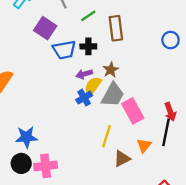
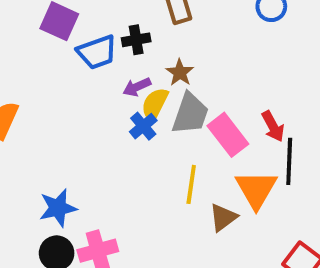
red arrow: (170, 112) -> (273, 126), moved
orange triangle: (144, 145) -> (256, 189), size x1.6

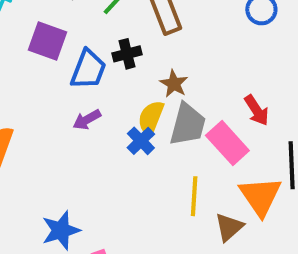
blue trapezoid: (97, 52) -> (88, 69), turned -45
purple arrow: (137, 87) -> (87, 120), moved
red arrow: (273, 126) -> (257, 110), moved

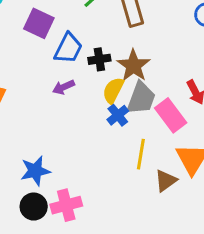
black cross: (127, 54) -> (99, 59), moved
brown star: (174, 84) -> (133, 66), size x1.5
blue cross: (141, 141) -> (118, 115), moved

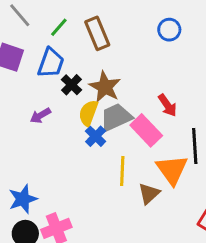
blue trapezoid: (68, 48) -> (51, 63), moved
black cross: (99, 59) -> (71, 85), turned -30
gray trapezoid: (141, 98) -> (116, 117), turned -128

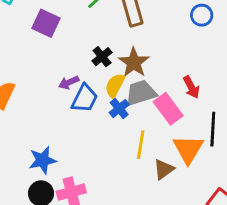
blue trapezoid: (51, 63) -> (85, 98), moved

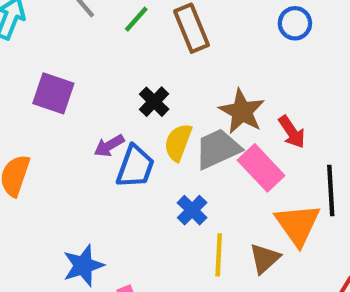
purple square: (46, 23) -> (53, 93), moved
brown star: (134, 63) -> (242, 111), moved
blue cross: (119, 109) -> (192, 210), moved
yellow line: (141, 145) -> (219, 255), moved

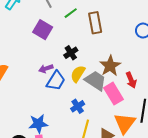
purple square: (53, 93) -> (43, 30), moved
gray trapezoid: (218, 149) -> (95, 81), turned 45
blue star: (83, 266) -> (38, 124), moved

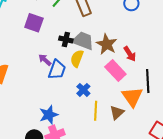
black cross: (71, 53) -> (66, 40), turned -32
purple arrow: (46, 69) -> (45, 60), turned 72
gray trapezoid: (95, 81) -> (83, 41), moved

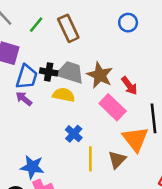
yellow semicircle: (77, 58) -> (64, 95), turned 84
blue trapezoid: (57, 70) -> (27, 77), moved
blue star: (49, 115) -> (32, 167), turned 30

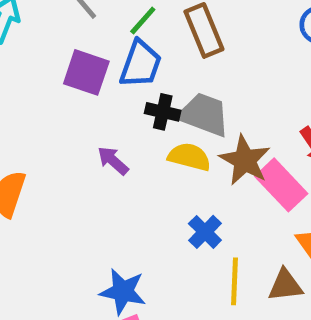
brown star: (100, 75) -> (245, 160), moved
blue trapezoid: (27, 77) -> (141, 64), moved
brown triangle: (117, 160) -> (285, 285), turned 36

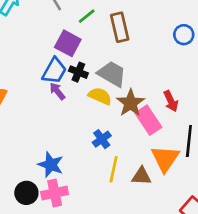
blue trapezoid: (141, 64) -> (54, 71), moved
purple square: (86, 72) -> (68, 43), moved
black cross: (163, 112) -> (78, 72), moved

